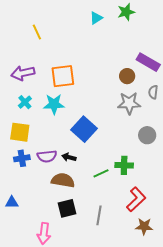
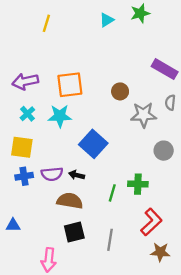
yellow line: (37, 32) -> (46, 23), moved, turned 42
brown circle: (127, 76) -> (120, 91), moved
green line: (101, 173) -> (112, 193), turned -49

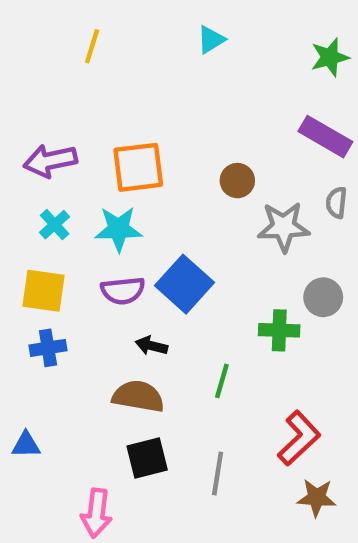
green star: (140, 13) -> (330, 57), moved
purple semicircle: (52, 174) -> (123, 291), moved
green cross: (138, 184) -> (279, 330), moved

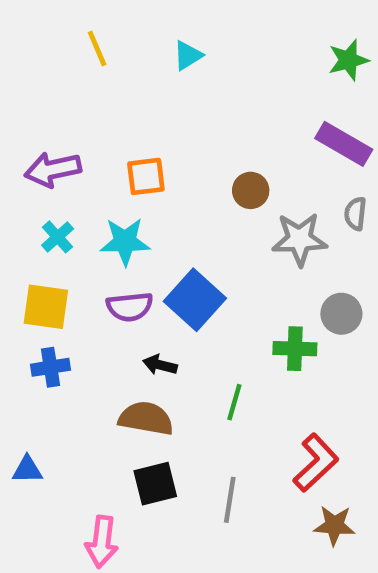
cyan triangle: (211, 40) -> (188, 55), moved
yellow line: (92, 46) -> (97, 48), turned -40
orange square: (138, 167) -> (146, 176), size x0.7

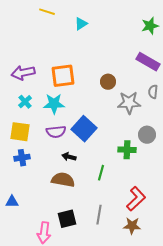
yellow line: (97, 48) -> (47, 12), moved, turned -49
orange square: (146, 176) -> (63, 76), size x1.4
black square: (155, 484) -> (67, 219), moved
brown star: (334, 525) -> (132, 226), moved

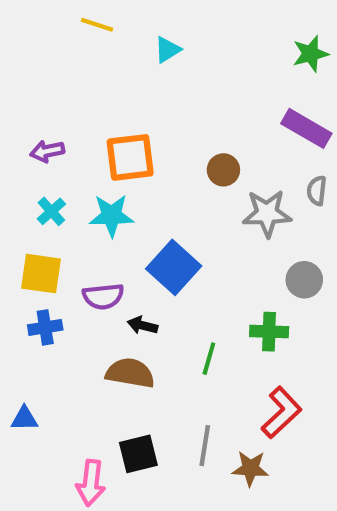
purple arrow: (23, 73) -> (47, 151), size x0.7
purple semicircle: (56, 132) -> (103, 296), moved
green cross: (127, 150) -> (269, 332), moved
brown star: (132, 226) -> (250, 468), moved

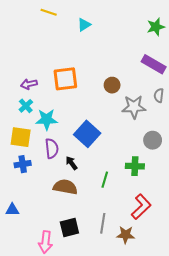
purple arrow: (47, 151) -> (29, 84), moved
cyan star: (111, 215) -> (47, 119), moved
purple semicircle: (103, 296) -> (52, 148), turned -90
black arrow: (143, 325) -> (72, 163), turned 40

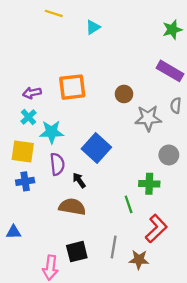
green line: (105, 180) -> (129, 204), moved, turned -35

